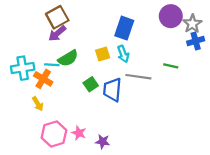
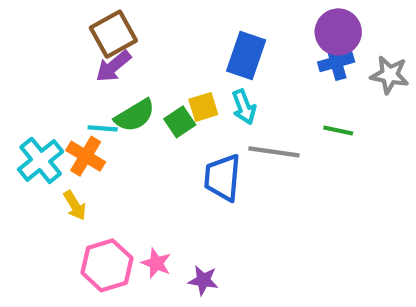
gray star: (192, 24) -> (390, 75), moved, turned -30
blue cross: (196, 41) -> (336, 62), moved
cyan cross: (23, 68) -> (41, 160), moved, turned -30
green square: (91, 84) -> (180, 122), moved

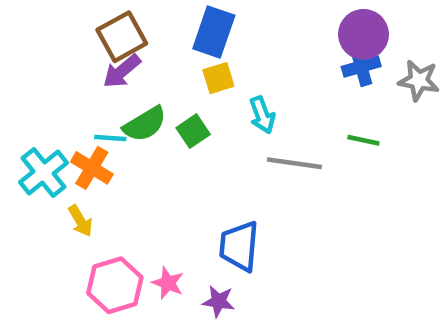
blue rectangle: (246, 56) -> (214, 32), moved
yellow square: (203, 107) -> (218, 78), moved
blue trapezoid: (223, 178) -> (239, 246), moved

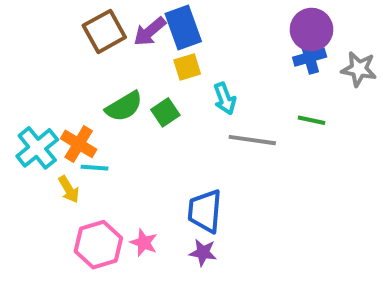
blue rectangle: (214, 32) -> (183, 28), turned -39
purple arrow: (122, 71) -> (150, 31), moved
cyan line: (110, 138) -> (94, 168), moved
purple star: (218, 301) -> (203, 253), moved

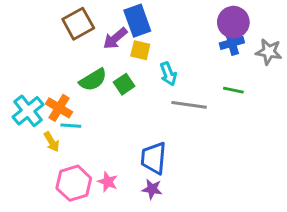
purple arrow: (150, 31) -> (115, 38), moved
yellow square: (187, 67) -> (140, 50), turned 30

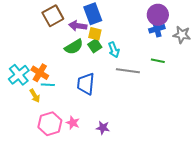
purple arrow: (115, 38) -> (78, 26), turned 48
green semicircle: (93, 80) -> (74, 47), moved
green square: (124, 84) -> (95, 46), moved
blue trapezoid: (154, 158) -> (86, 84), moved

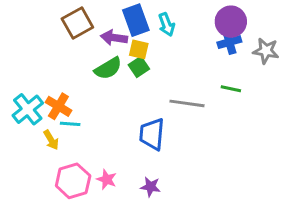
cyan arrow: (114, 50) -> (167, 25), moved
blue trapezoid: (86, 84) -> (152, 134), moved

